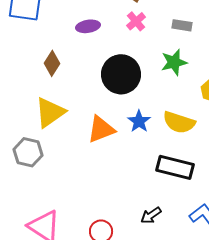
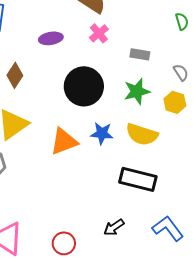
gray rectangle: (182, 25) -> (140, 54), moved
green star: (174, 62) -> (137, 91), moved
blue star: (139, 121) -> (102, 133), turned -30

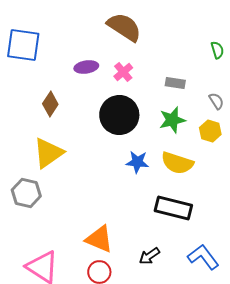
pink cross: (99, 33) -> (123, 72), moved
orange triangle: (64, 141) -> (99, 239), moved, turned 44

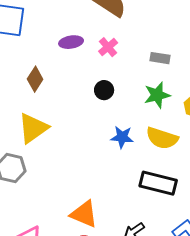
black circle: (119, 115) -> (104, 90), size x0.5

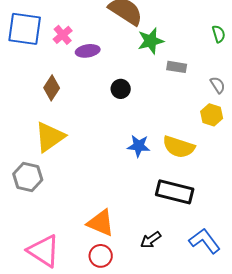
pink cross: (108, 47) -> (63, 35), moved
black circle: (104, 90) -> (121, 89), moved
green star: (157, 95) -> (151, 41), moved

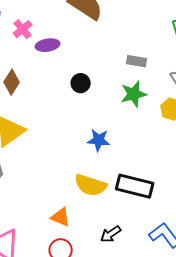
green star: (151, 41) -> (134, 94), moved
yellow semicircle: (179, 147) -> (91, 185), moved
orange triangle: (101, 223) -> (61, 217), size x0.7

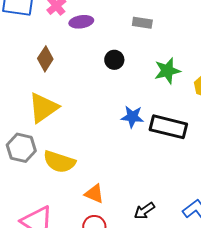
gray rectangle: (137, 61) -> (142, 23), moved
yellow semicircle: (91, 185) -> (59, 162), moved
black rectangle: (135, 186) -> (168, 127), moved

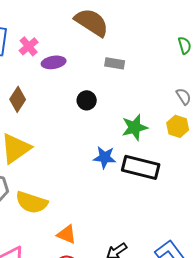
green star: (167, 71) -> (135, 127), moved

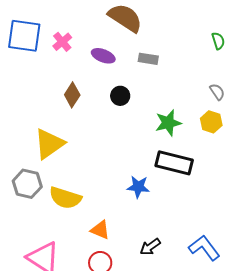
purple ellipse: (54, 62) -> (103, 56), moved, turned 30
brown diamond: (18, 99) -> (72, 95), moved
blue star: (105, 157) -> (138, 187), moved

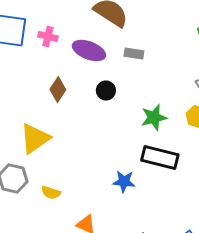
pink cross: (62, 42) -> (48, 36), turned -36
purple ellipse: (103, 56) -> (89, 50), size x1.4
yellow semicircle: (65, 198) -> (51, 192), size x0.6

